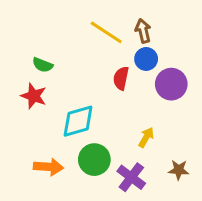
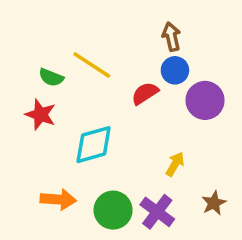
yellow line: (106, 32) -> (92, 65), moved
red semicircle: (121, 78) -> (145, 93), turned 45
green circle: (94, 160) -> (113, 210), moved
brown star: (179, 170) -> (214, 203), turned -30

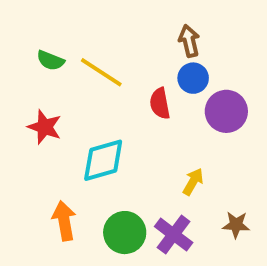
green semicircle: (51, 77) -> (50, 61), moved
red semicircle: (145, 93) -> (160, 104), turned -68
orange arrow: (58, 199) -> (64, 221), turned -104
brown star: (214, 203) -> (236, 225), turned 30

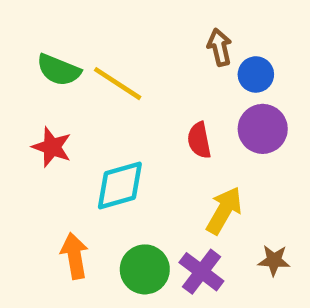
green semicircle: (50, 61) -> (59, 70), size x1.4
blue circle: (193, 78) -> (256, 74), moved
red semicircle: (160, 104) -> (199, 140), moved
yellow arrow: (193, 182) -> (224, 210), size x1.5

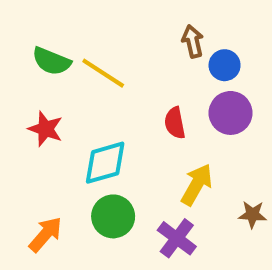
orange arrow: (75, 256) -> (45, 234), moved, turned 51
brown star: (274, 260) -> (252, 214), moved
green circle: (145, 269) -> (113, 216), moved

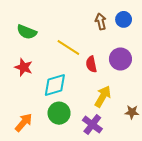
blue circle: (225, 65) -> (124, 19), moved
yellow line: (103, 73) -> (68, 48), moved

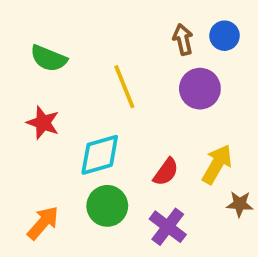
yellow line: (68, 48) -> (124, 87), turned 35
purple circle: (120, 59) -> (200, 89), moved
red semicircle: (91, 64) -> (166, 172), moved, turned -133
yellow arrow: (103, 96) -> (217, 164), moved

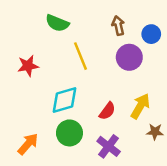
blue circle: (225, 36) -> (151, 34), moved
green semicircle: (49, 58) -> (57, 23), moved
red star: (43, 123) -> (28, 66), moved, turned -30

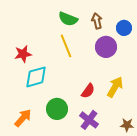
green semicircle: (57, 23) -> (68, 19), moved
cyan diamond: (65, 100) -> (36, 77), moved
brown star: (155, 132) -> (127, 125), moved

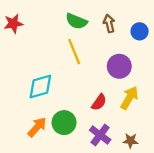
purple circle: (106, 47) -> (119, 66), moved
red star: (23, 54) -> (13, 23), moved
orange arrow: (23, 118) -> (37, 127), moved
brown star: (127, 125) -> (131, 141), moved

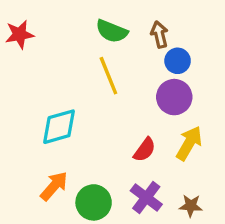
blue circle: (140, 31) -> (178, 61), moved
green circle: (64, 123) -> (94, 202), moved

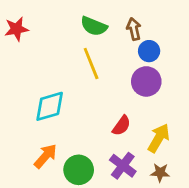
yellow arrow: (189, 143) -> (159, 138), moved

